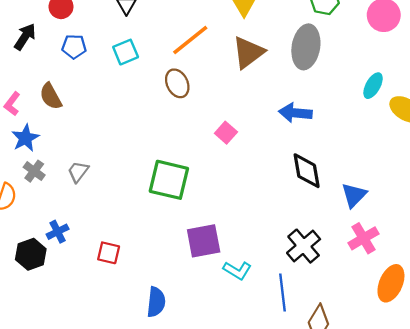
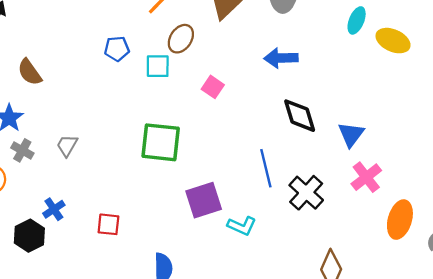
blue pentagon: (74, 47) -> (117, 49), moved
cyan square: (126, 52) -> (158, 66), moved, turned 30
brown ellipse: (177, 83) -> (181, 39), moved, turned 68
blue line: (283, 292) -> (266, 168), moved

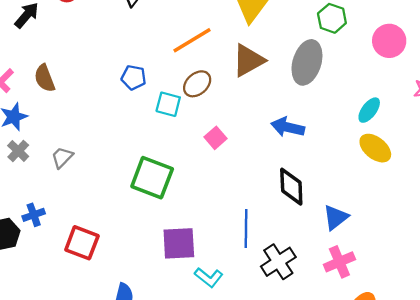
yellow ellipse: (393, 41) -> (375, 148), moved
red square: (108, 224) -> (82, 243), size x1.4

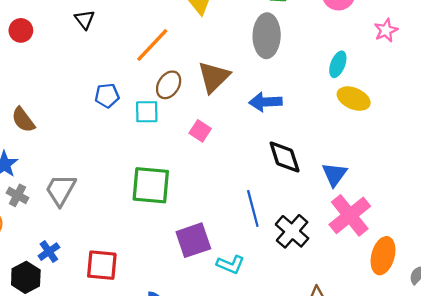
brown triangle: (248, 60) -> (214, 77), moved
gray trapezoid: (62, 157) -> (61, 190), size x1.5
pink cross: (339, 262) -> (350, 215), size x1.4

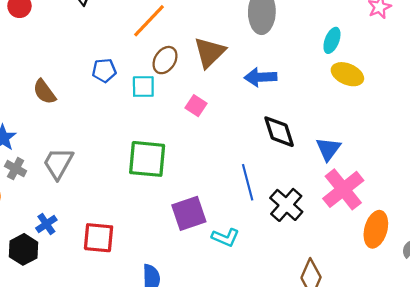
brown semicircle: (23, 120) -> (44, 92), moved

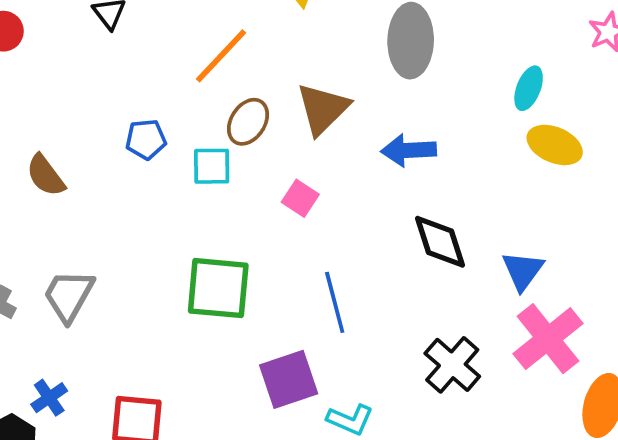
blue line: (248, 182) -> (335, 302), moved

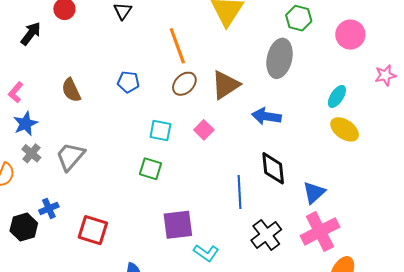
orange line: (221, 56) -> (177, 46), turned -75
cyan square: (212, 166) -> (160, 131), moved
green square: (218, 288) -> (150, 169), size x0.6
blue line: (335, 302) -> (240, 192), moved

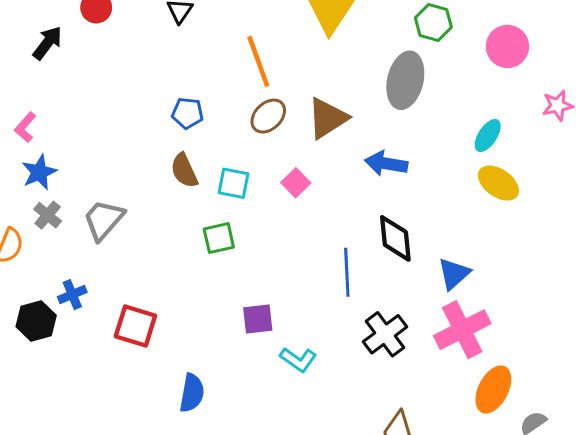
brown semicircle: (71, 90) -> (184, 171), moved
green square: (150, 169) -> (219, 238), turned -30
purple square: (178, 225) -> (258, 319), size x0.7

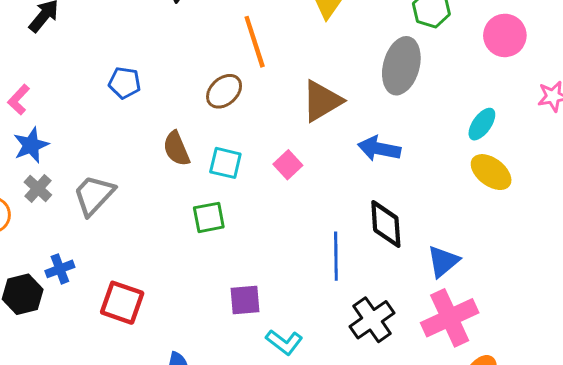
blue pentagon: (188, 113) -> (125, 83), moved
brown ellipse: (268, 116) -> (224, 91), moved

